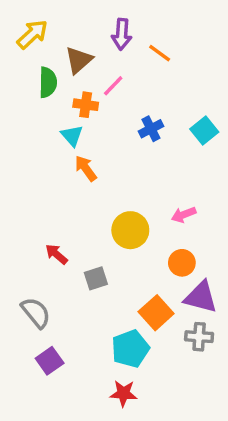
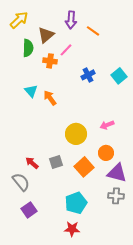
cyan triangle: (72, 136) -> (31, 91), moved
red arrow: (56, 254) -> (32, 163), moved
orange square: (156, 313) -> (84, 167), moved

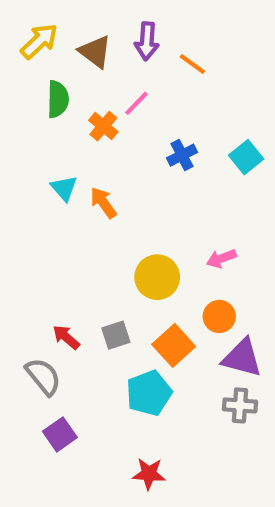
brown triangle: (46, 35) -> (95, 52), moved, turned -42
orange cross: (50, 61) -> (103, 126), turned 32
cyan pentagon: (76, 203) -> (149, 393), moved

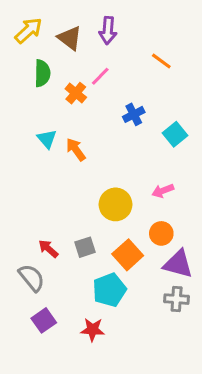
orange line: (192, 64) -> (161, 61), moved
cyan square: (246, 157) -> (175, 134), moved
red star: (149, 474) -> (93, 330), moved

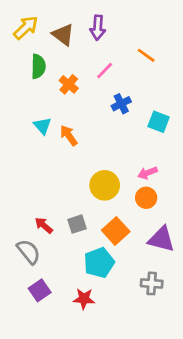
pink line: (100, 76) -> (105, 71), moved
cyan square: (175, 134) -> (159, 122), turned -30
orange circle: (161, 233) -> (146, 198), moved
gray cross: (177, 299) -> (152, 283), moved

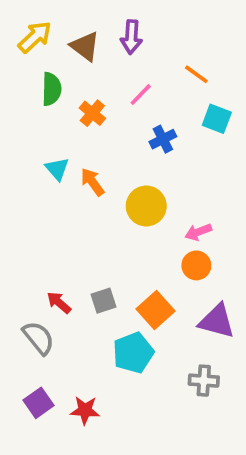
cyan square: (159, 122) -> (217, 119), moved
yellow circle: (105, 185) -> (146, 206), moved
purple square: (40, 290) -> (39, 403), moved
red star: (84, 299) -> (85, 410), moved

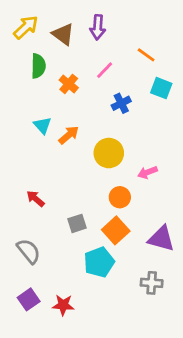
orange arrow: (92, 182) -> (69, 135), turned 85
orange circle: (196, 265) -> (120, 197), moved
red arrow: (59, 303) -> (36, 199), moved

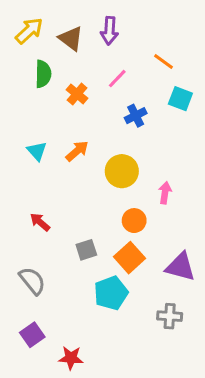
cyan triangle: (42, 125) -> (37, 151), moved
pink arrow: (147, 172) -> (165, 193), turned 120
red star: (63, 305) -> (71, 358), moved

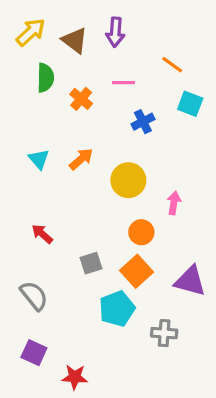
pink line: (117, 79) -> (123, 83), turned 45
gray cross: (170, 316) -> (164, 333), moved
purple square: (32, 335) -> (34, 353), turned -30

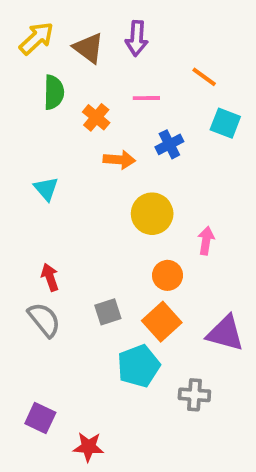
orange arrow: (81, 159) -> (119, 160), moved, turned 45
red arrow: (42, 234) -> (50, 277), turned 30
gray semicircle: (34, 296) -> (44, 320), moved

